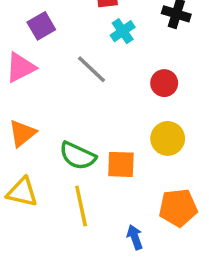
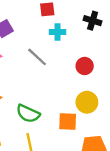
cyan cross: (123, 31) -> (57, 32), turned 35
orange square: (121, 164) -> (68, 121), moved

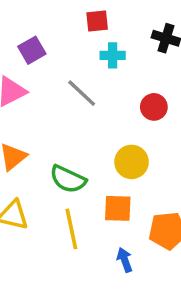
yellow circle: (87, 102) -> (132, 162), moved
orange square: (68, 121) -> (118, 208), moved

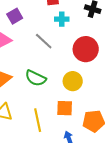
red circle: (154, 107) -> (86, 49), size x1.6
green semicircle: (68, 179) -> (36, 78), moved

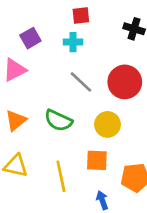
cyan cross: (62, 19) -> (73, 42), moved
gray line: (44, 41) -> (81, 82), moved

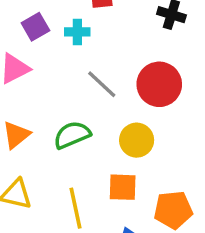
cyan cross: (73, 42) -> (77, 32), moved
green semicircle: (58, 120) -> (72, 135), turned 132

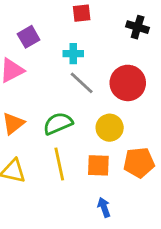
cyan cross: (77, 32) -> (73, 54), moved
yellow line: (76, 208) -> (59, 164), moved
orange pentagon: (173, 210) -> (139, 163), moved

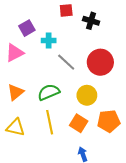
black cross: (138, 27) -> (91, 21), moved
cyan cross: (73, 54) -> (49, 40), moved
orange square: (98, 165) -> (79, 123), turned 30

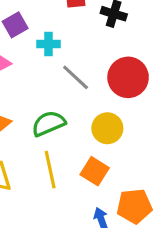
orange pentagon: (109, 121) -> (134, 206), moved

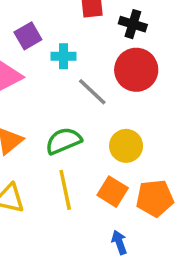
red circle: (128, 77) -> (136, 70), moved
orange pentagon: (134, 206) -> (155, 198), moved

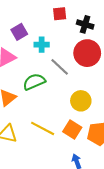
green semicircle: (63, 141) -> (34, 82), moved
yellow line: (65, 190) -> (43, 128), turned -50

